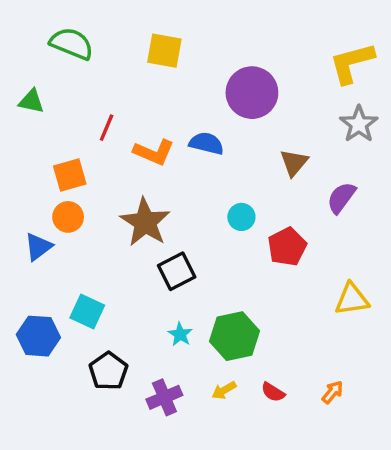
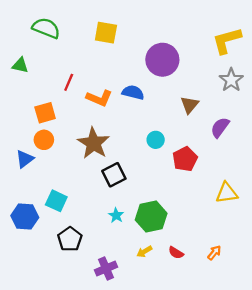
purple cross: (164, 397) -> (106, 268), moved

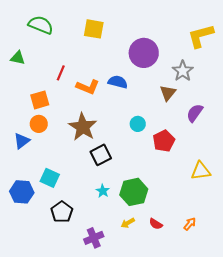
gray star: (231, 80) -> (183, 71), moved

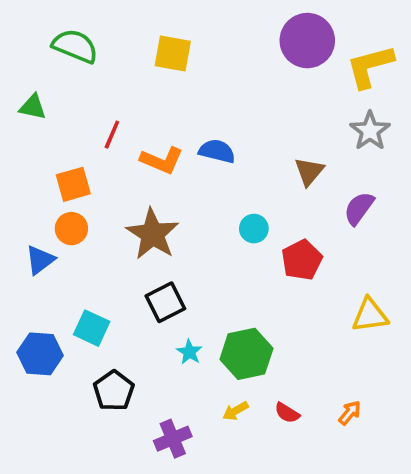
purple circle: (144, 53) -> (307, 41), moved
gray star: (183, 71) -> (370, 131), moved
black square: (101, 155) -> (165, 302), moved

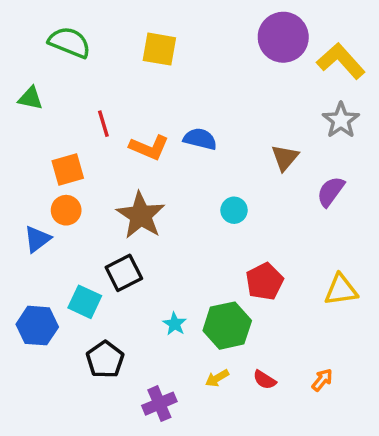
yellow L-shape: (370, 66) -> (341, 61), turned 63
red line: (112, 135) -> (103, 124), turned -40
red pentagon: (302, 260) -> (265, 281), moved
black square: (165, 302) -> (124, 273), moved

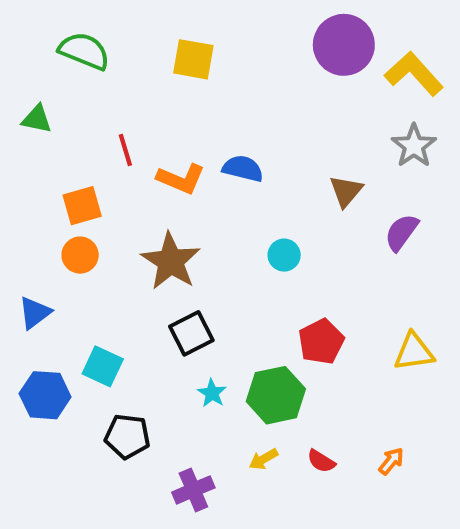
blue triangle: (37, 239) -> (35, 313), moved
black square: (124, 273) -> (191, 333), moved
black pentagon: (105, 359) -> (127, 436), turned -30

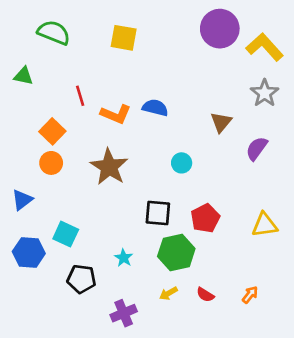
orange square: (82, 206) -> (52, 131), turned -30
black square: (191, 333) -> (158, 213), moved, turned 32
cyan star: (212, 393) -> (124, 258), moved

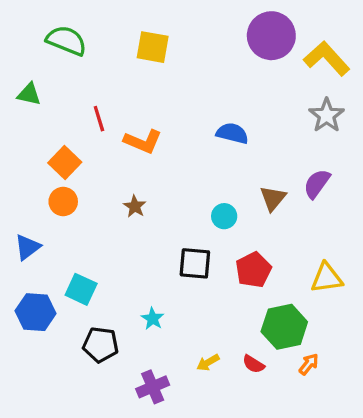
blue semicircle: (155, 108) -> (232, 133), moved
brown triangle: (221, 122) -> (273, 198), moved
cyan circle: (182, 163) -> (224, 216), moved
brown star: (109, 167) -> (135, 206), size x0.5
green hexagon: (176, 253) -> (284, 327), moved

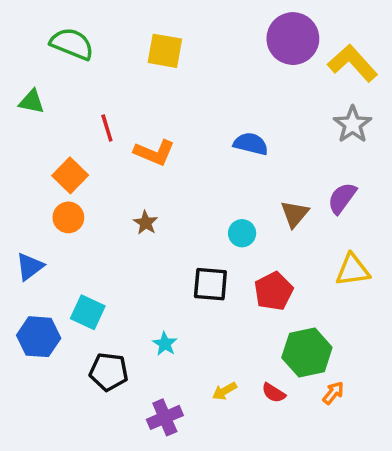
yellow triangle: (327, 278) -> (353, 270), moved

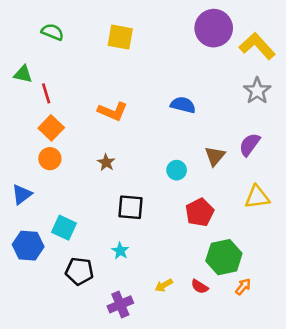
green semicircle: (72, 44) -> (52, 32), size x0.7
red line: (107, 128) -> (46, 93), moved
black square: (210, 284) -> (131, 207), moved

